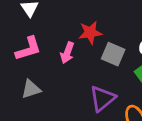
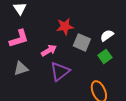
pink arrow: (67, 53) -> (49, 50), moved, turned -140
purple triangle: (102, 99) -> (60, 71), moved

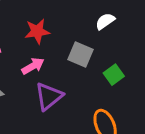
red star: (65, 26) -> (37, 31), moved
white semicircle: (107, 35) -> (105, 21), moved

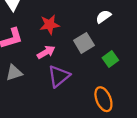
gray square: (81, 54) -> (84, 43), turned 36

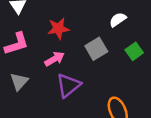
green square: (110, 59) -> (134, 51), moved
gray triangle: (14, 73) -> (19, 82), turned -30

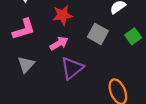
gray square: (96, 49) -> (98, 34), turned -30

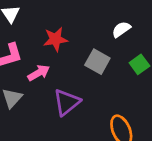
pink arrow: (59, 43) -> (39, 73), moved

